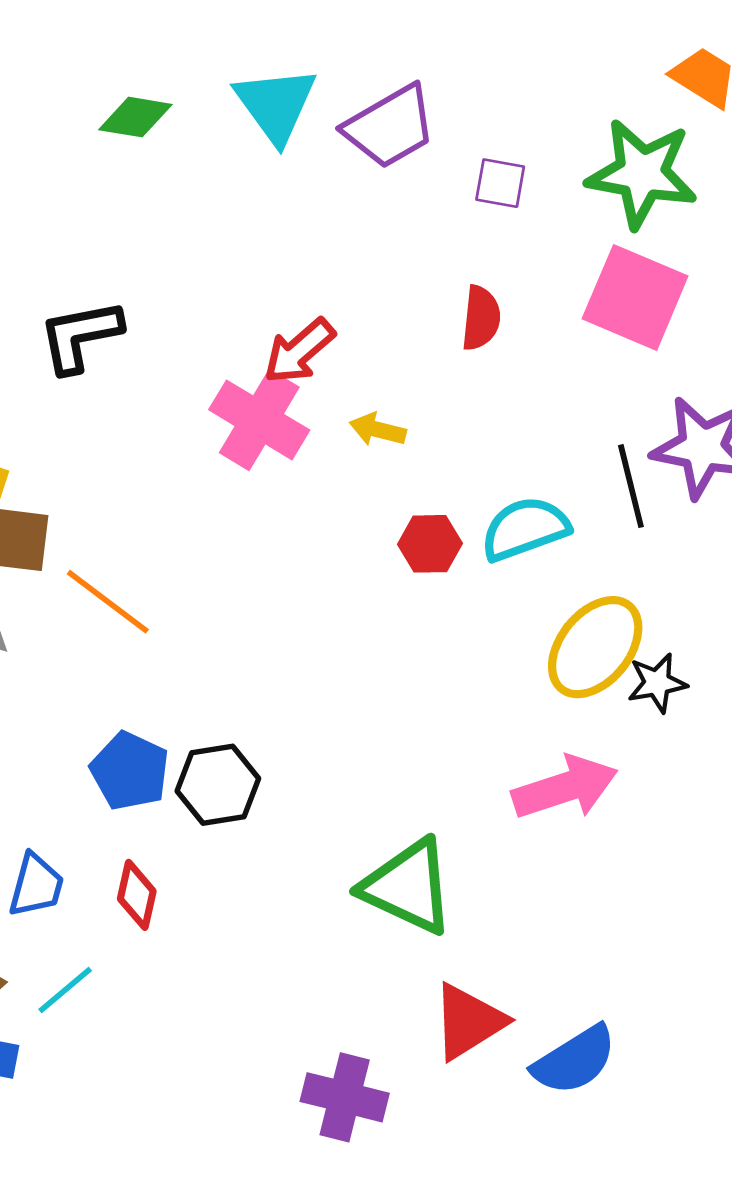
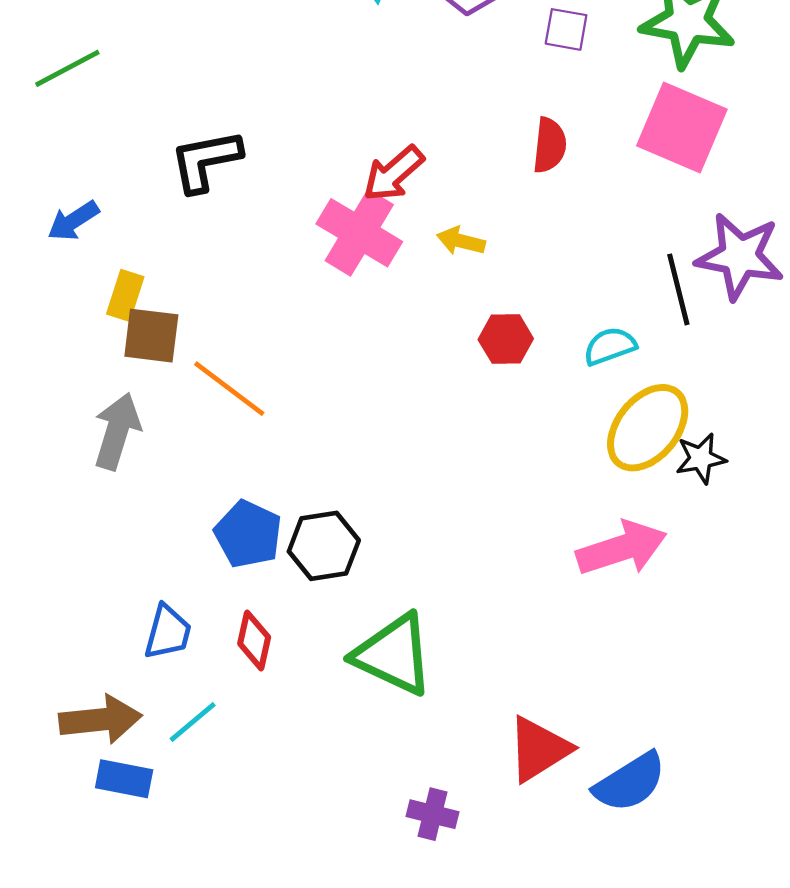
cyan semicircle: (525, 529) -> (610, 346), moved, size x0.7
green triangle: (408, 887) -> (394, 655), moved
purple cross: (345, 1097) -> (433, 814), size x0.7

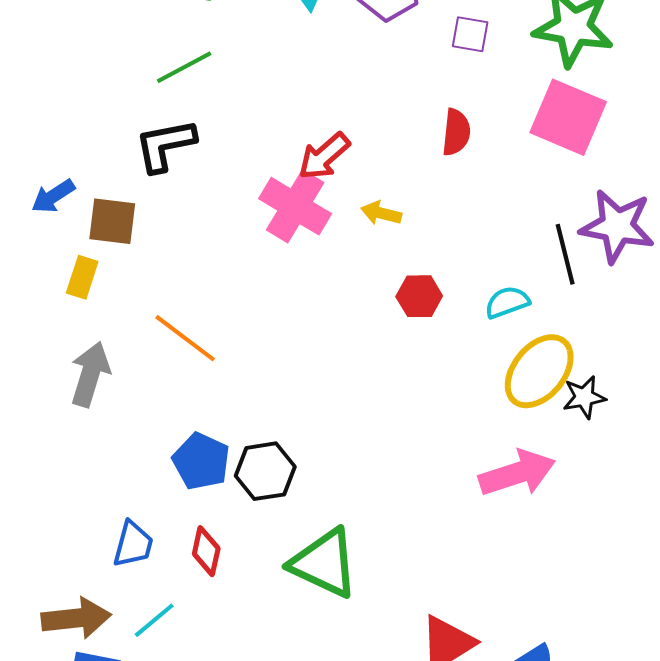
green line: (67, 68) -> (184, 67), moved
yellow rectangle: (125, 295) -> (82, 277), moved
brown square: (151, 336) -> (112, 221), moved

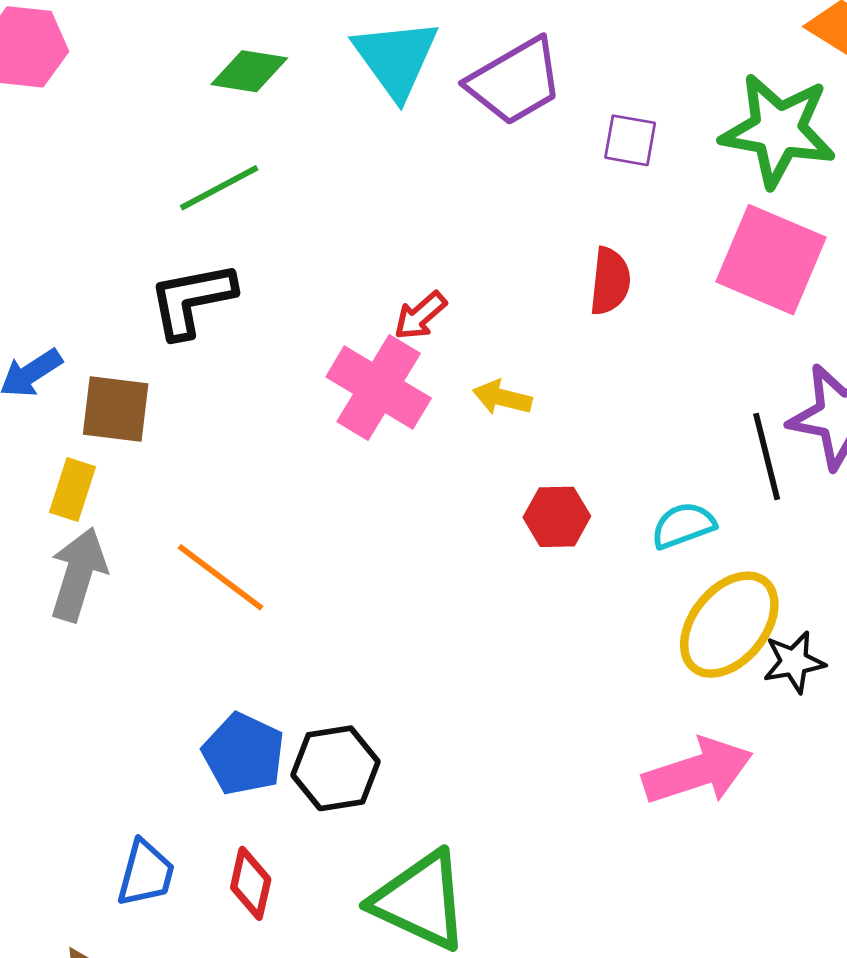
red arrow: (324, 156) -> (420, 316), size x0.7
gray arrow: (90, 374) -> (78, 574), moved

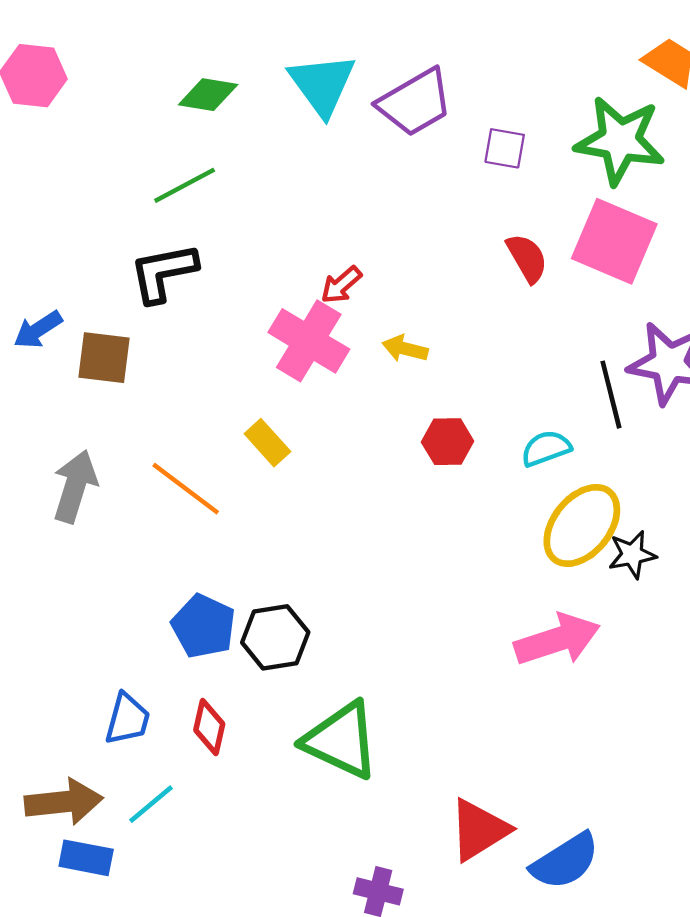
red semicircle: (610, 281) -> (527, 258), moved, turned -36
yellow rectangle: (72, 490) -> (267, 443), moved, turned -60

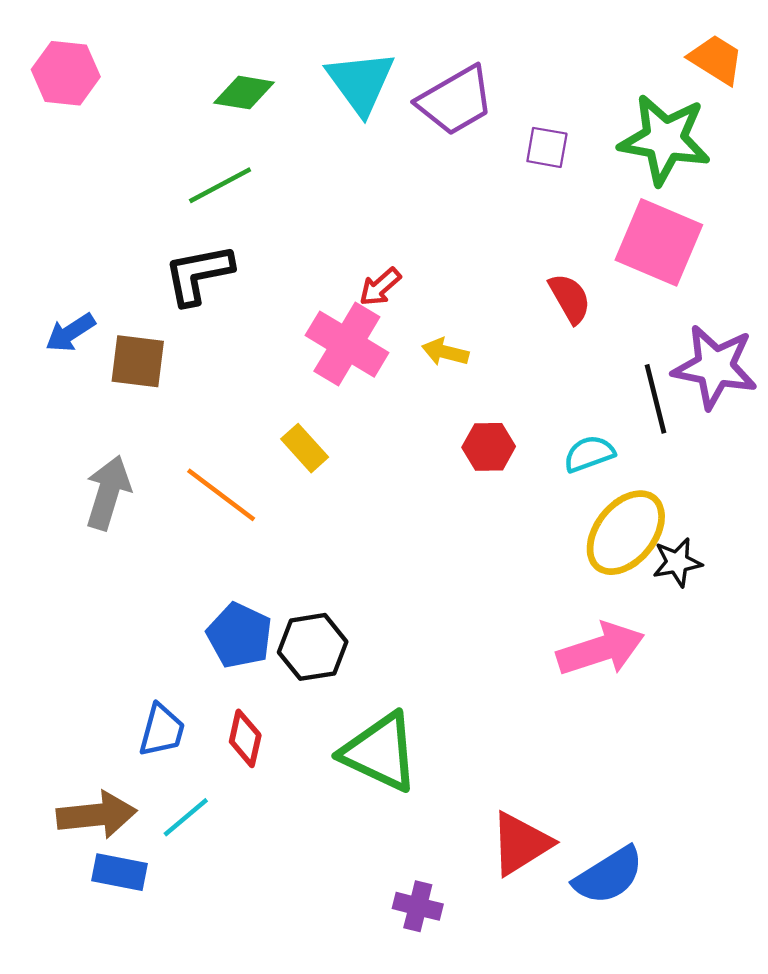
red semicircle: (527, 258) -> (570, 298), moved

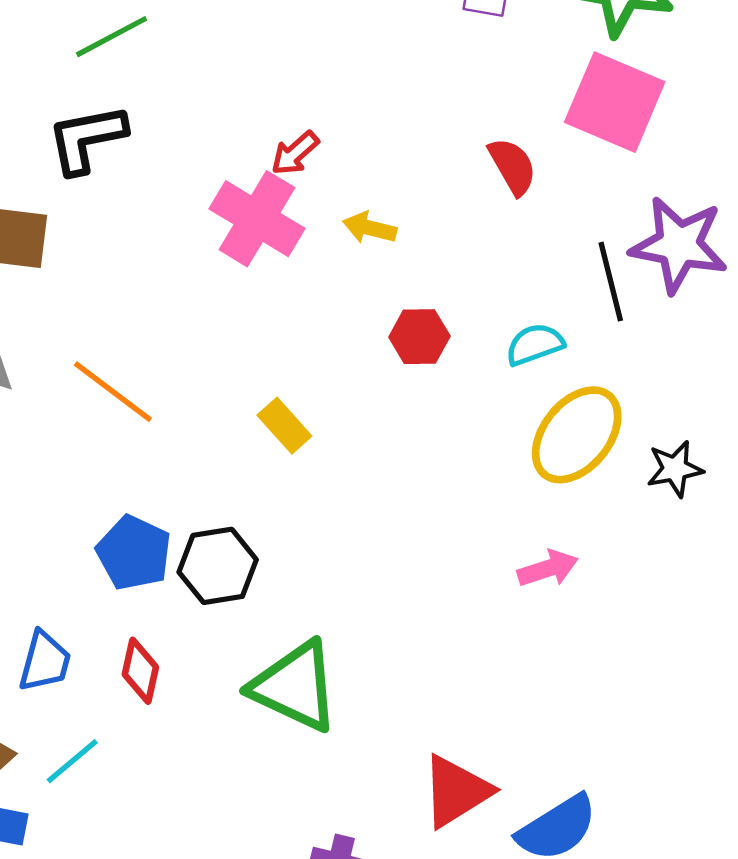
yellow rectangle: (305, 448) -> (284, 426), moved
black star: (677, 562) -> (675, 469), moved
pink arrow: (601, 649) -> (548, 568), size x0.6

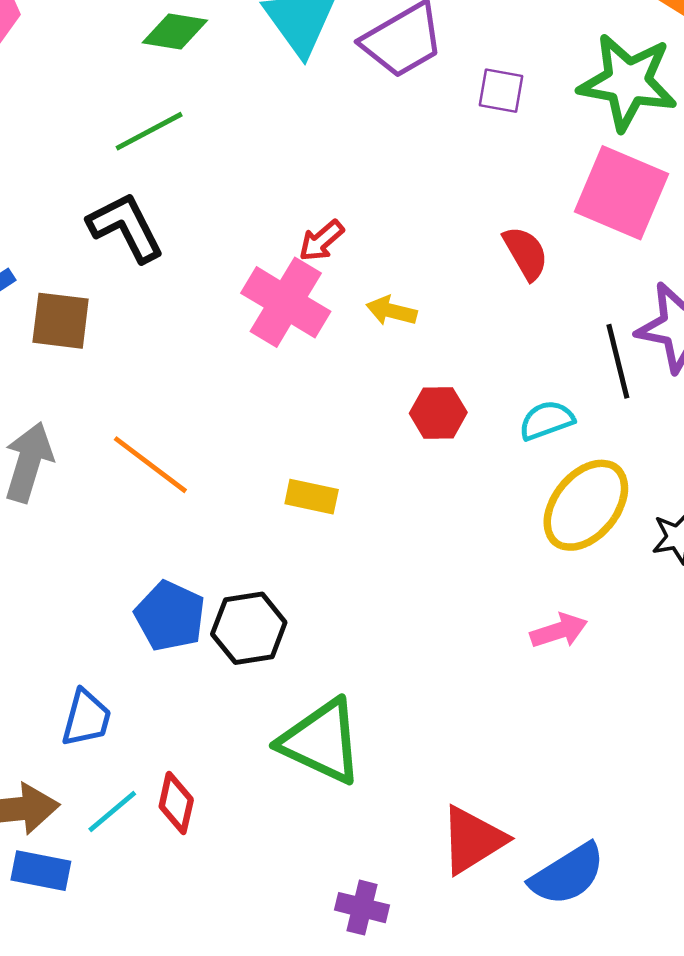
black L-shape: (87, 139) -> (126, 227), turned 74
yellow rectangle: (284, 426) -> (312, 497), turned -36
red diamond: (140, 671) -> (176, 803), moved

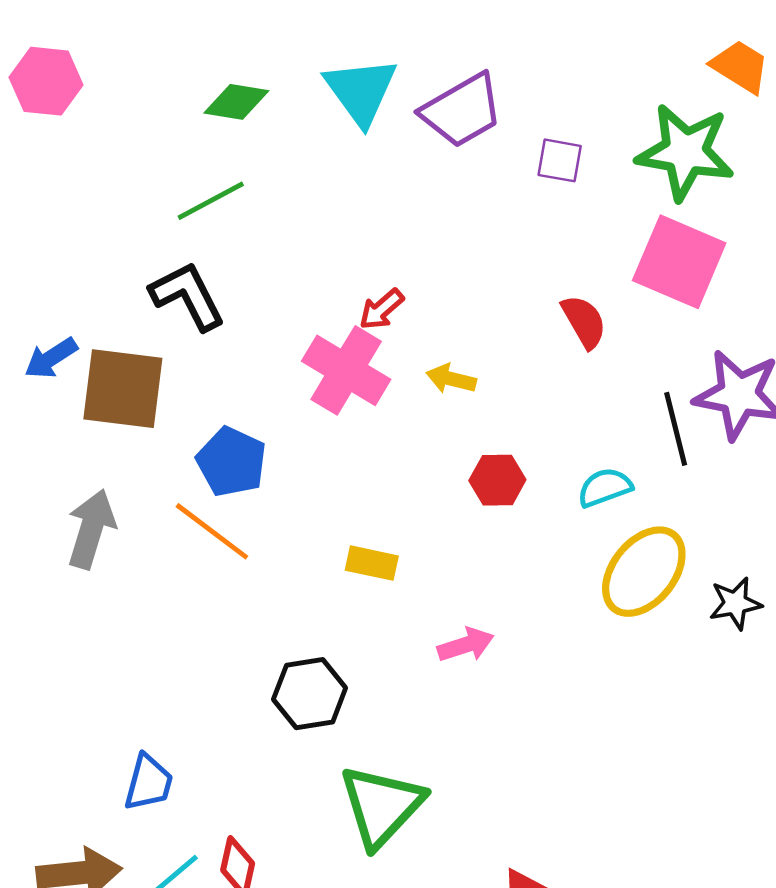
brown square: (61, 321) -> (123, 389), size x1.4
blue pentagon: (170, 616) -> (231, 462), moved
pink arrow: (559, 631) -> (466, 645), moved
green triangle: (321, 741) -> (382, 806), turned 48

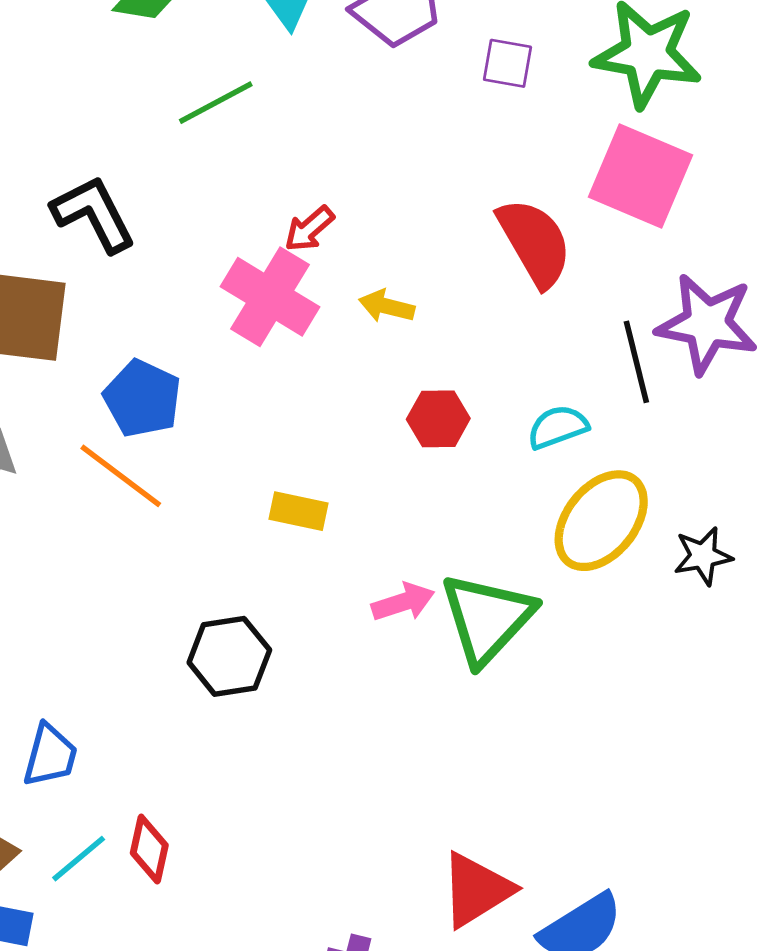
green line: (211, 201) -> (216, 103), moved
red semicircle: (584, 322) -> (535, 242), size x1.5
green triangle: (382, 806) -> (487, 618), moved

